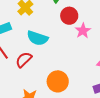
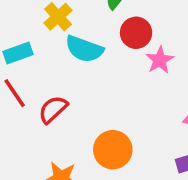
cyan semicircle: (37, 38) -> (84, 49), moved

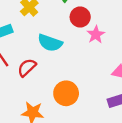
cyan semicircle: (84, 49) -> (50, 43), moved

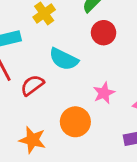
pink star: (96, 35) -> (104, 93), moved

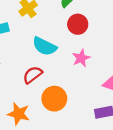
red semicircle: (32, 85) -> (33, 75), moved
pink star: (104, 93) -> (81, 58), moved

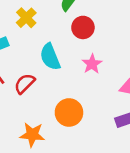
cyan semicircle: (45, 46) -> (50, 57), turned 50
red semicircle: (33, 75) -> (25, 84), moved

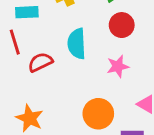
orange circle: (69, 112) -> (98, 114), moved

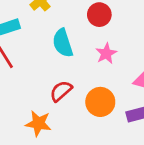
red semicircle: (40, 62) -> (61, 91), moved

